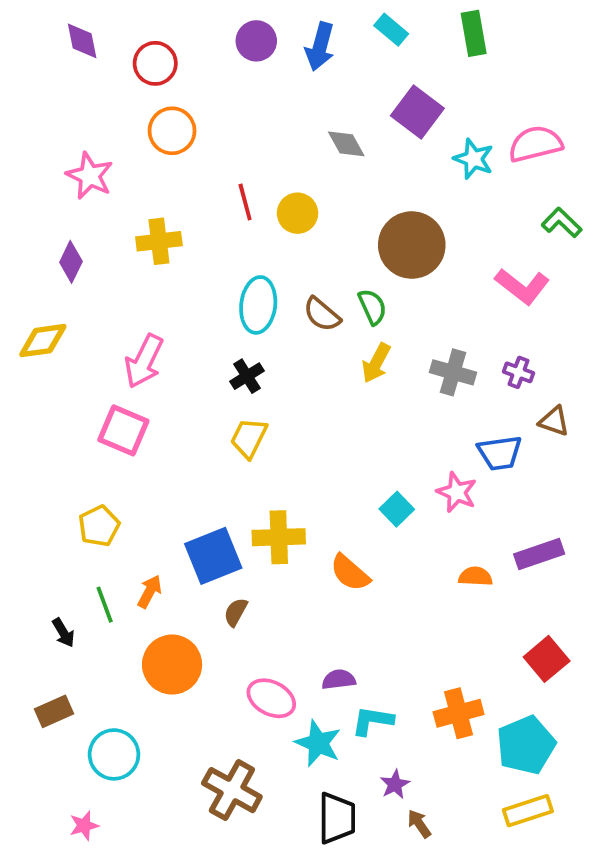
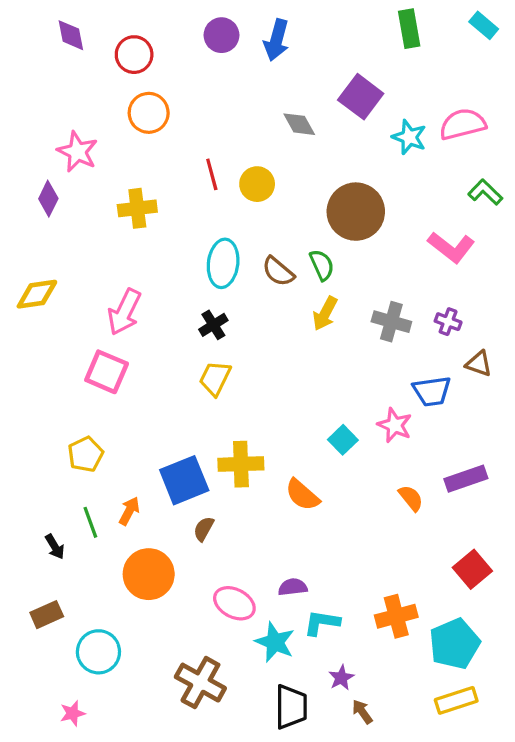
cyan rectangle: (391, 30) -> (484, 25), moved
purple diamond: (71, 262) -> (48, 199), moved
orange semicircle: (475, 577) -> (411, 498), turned 48

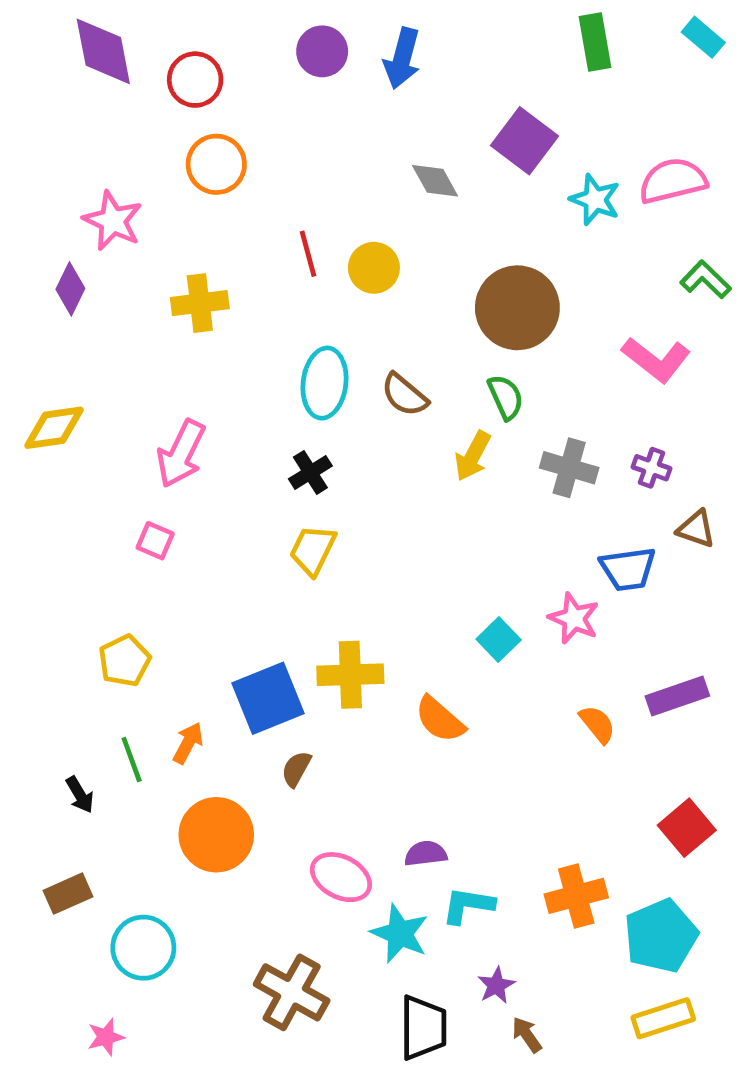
purple diamond: (71, 35) -> (103, 51), size x1.5
green semicircle: (322, 265) -> (506, 397), moved
pink square: (107, 372) -> (155, 541), size x0.6

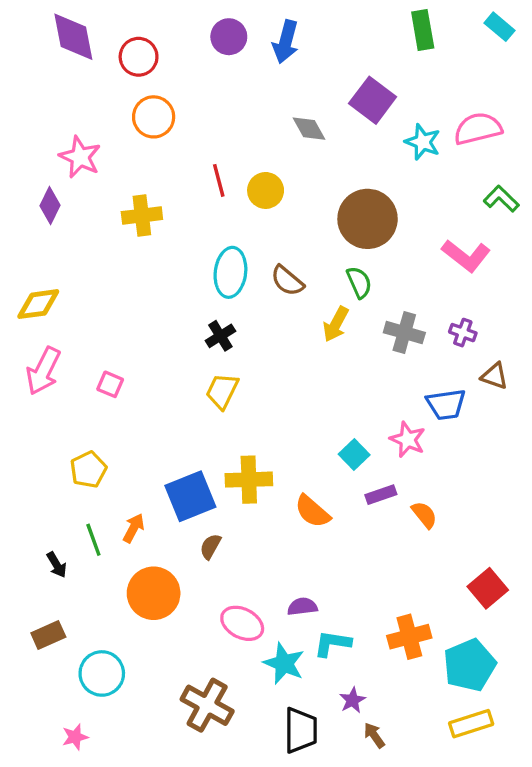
pink arrow: (181, 454) -> (43, 371), moved
purple rectangle: (677, 696) -> (381, 495), moved, size x0.7

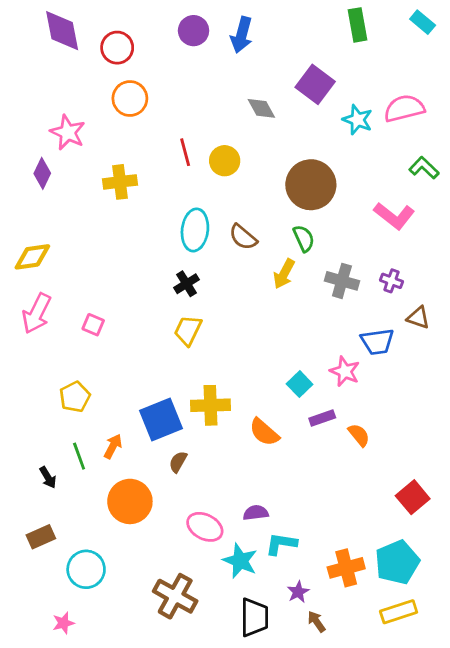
orange cross: (409, 637) -> (346, 568), moved

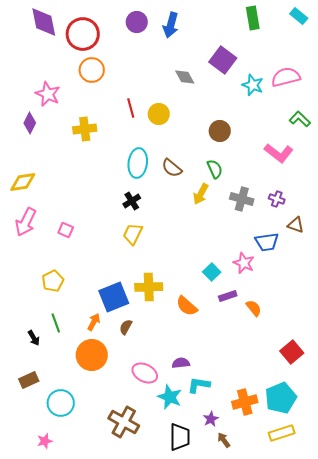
red circle: (117, 48) -> (83, 34), size x1.4
brown circle: (311, 185) -> (220, 131), size x0.6
orange arrow: (113, 446) -> (94, 322), moved

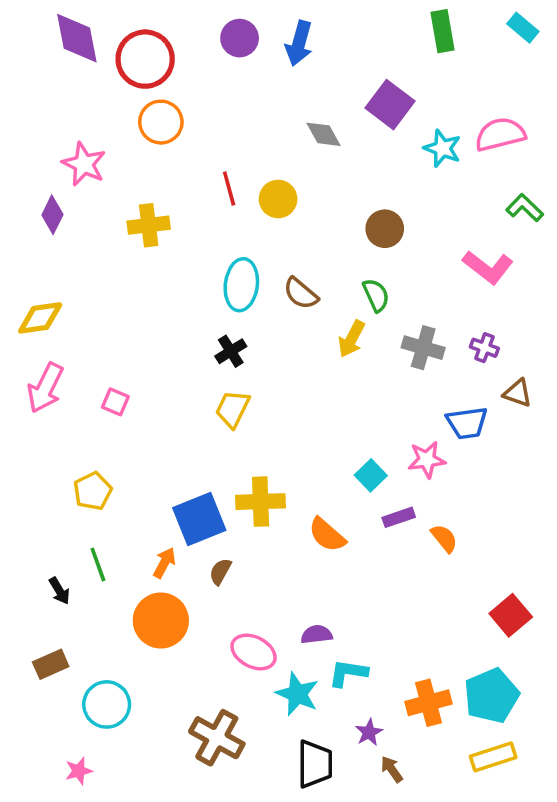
pink star: (244, 263) -> (427, 460), turned -30

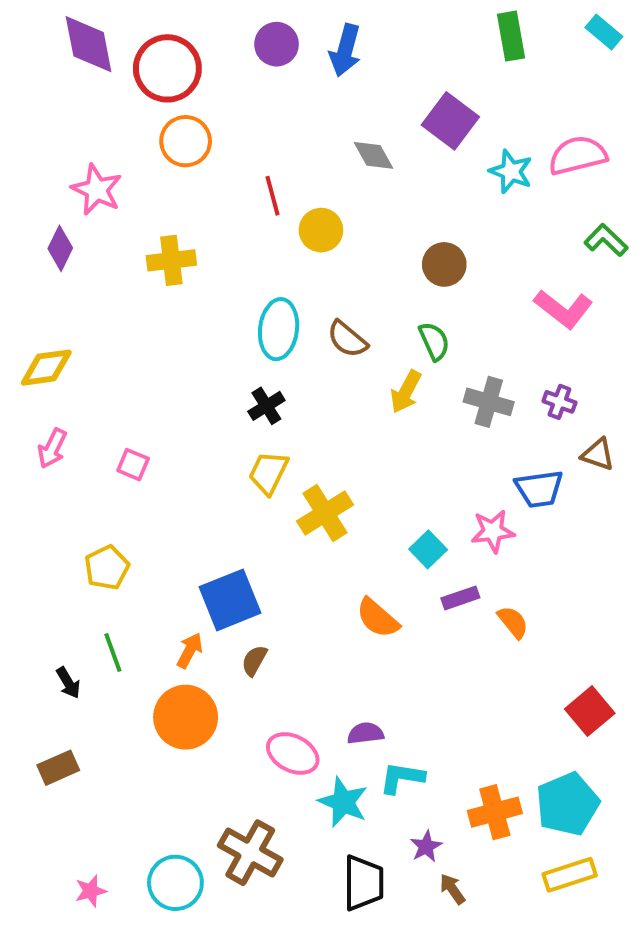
red line: (229, 188) -> (272, 196), moved
pink arrow: (45, 388) -> (52, 448), size x0.7
yellow cross: (261, 502) -> (325, 513), moved, turned -30
cyan circle: (107, 704) -> (175, 883), moved

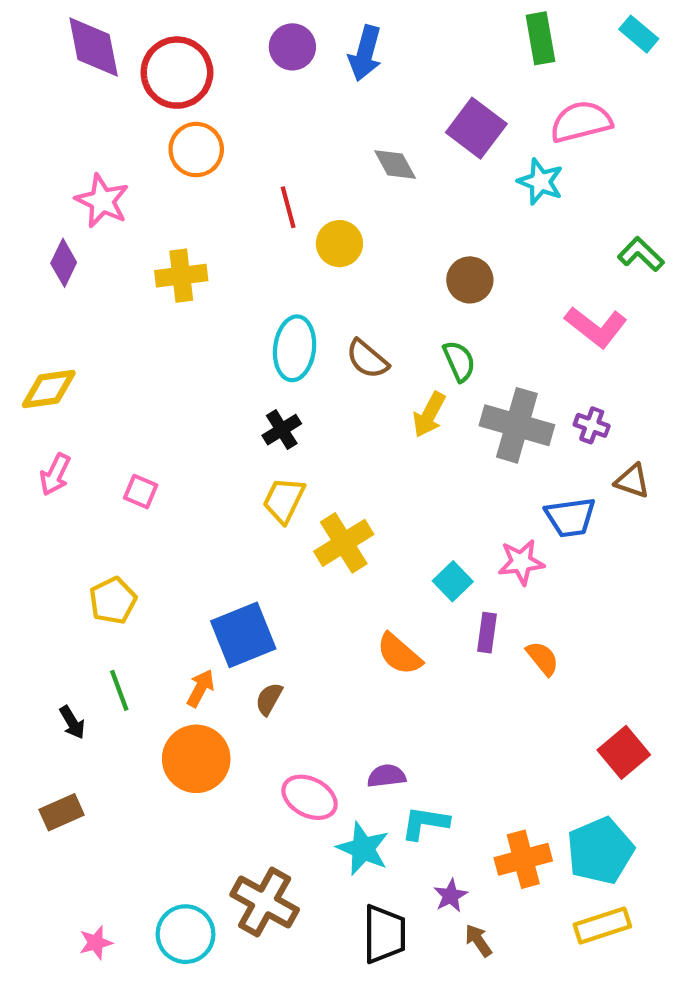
pink semicircle: (578, 155) -> (581, 122), moved
gray cross: (489, 402) -> (517, 425), size x1.4
purple rectangle: (460, 598) -> (487, 633), turned -63

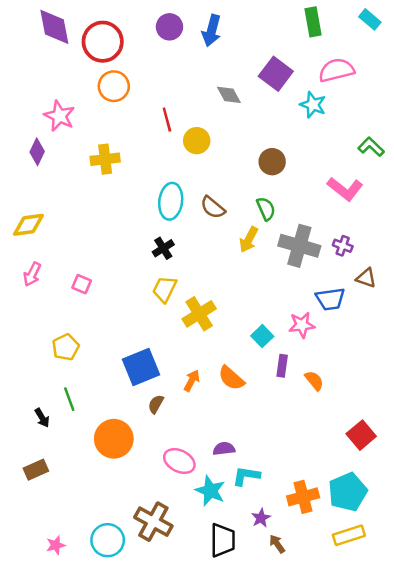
orange arrow: (200, 688) -> (192, 381), moved

